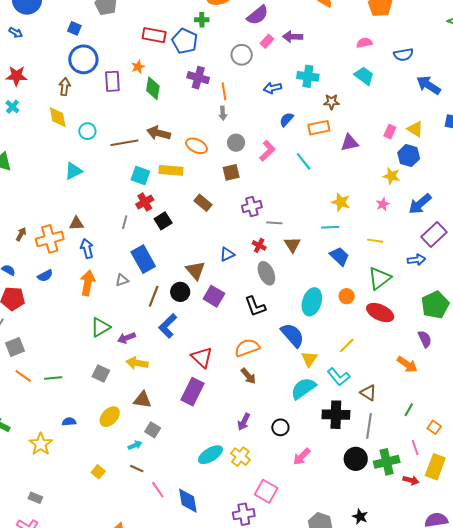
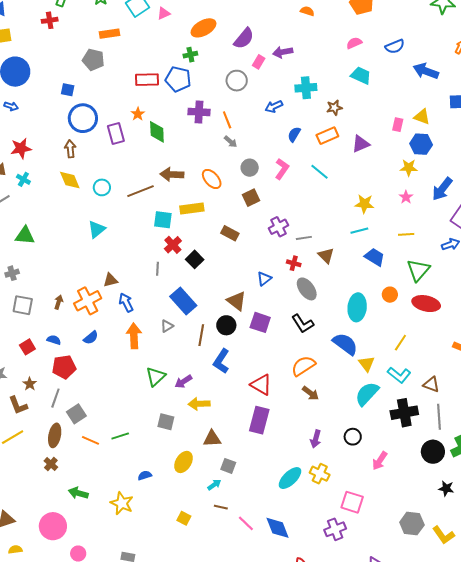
gray arrow: (223, 113) -> (231, 142), turned -32
orange ellipse: (197, 146) -> (212, 179), turned 35
black star: (360, 517) -> (446, 488), moved

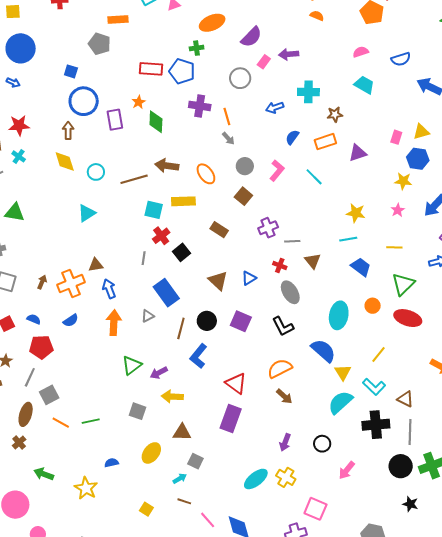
yellow triangle: (422, 117) -> (421, 132), turned -42
brown square: (251, 198) -> (243, 196), turned -30
brown triangle: (237, 301) -> (218, 281), moved

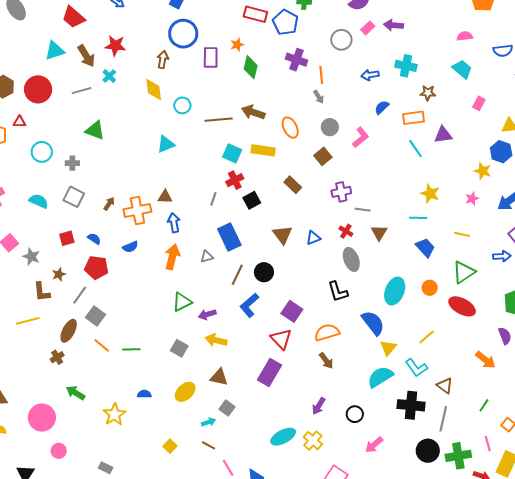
pink rectangle: (396, 137) -> (479, 103), moved
cyan line: (314, 177) -> (415, 149), moved
purple square: (241, 321) -> (292, 311), moved
gray square: (49, 395) -> (95, 316), turned -36

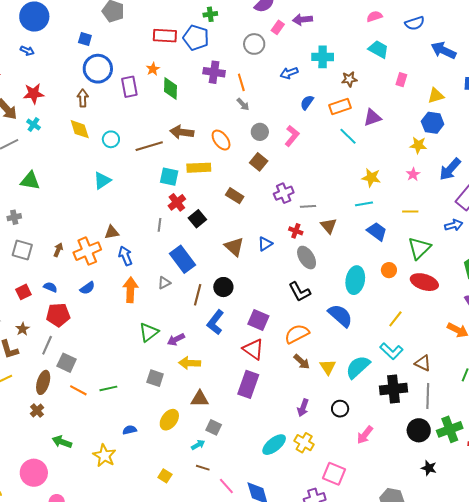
yellow triangle: (388, 348) -> (328, 367), moved

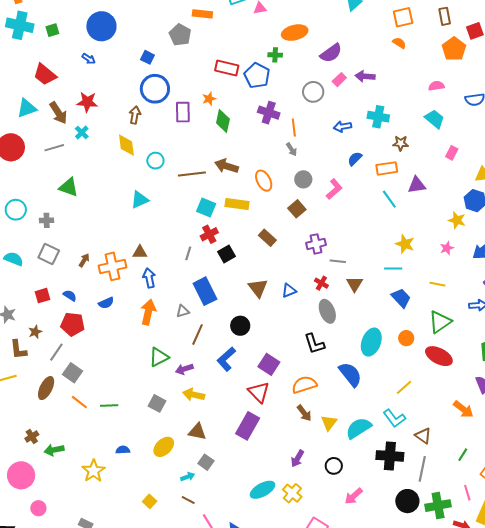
brown line: (198, 295) -> (197, 335), moved
brown cross: (37, 411) -> (32, 436), moved
green arrow: (62, 442) -> (54, 450), turned -42

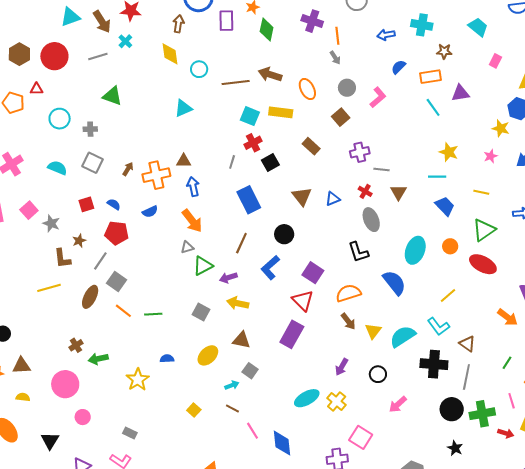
gray triangle: (183, 311) -> (187, 247), moved
orange arrow: (148, 312) -> (192, 221), turned 130

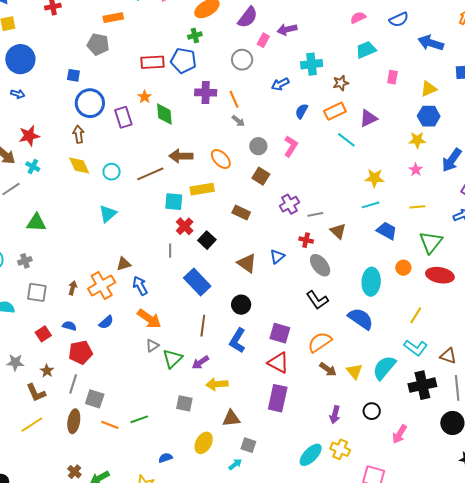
cyan trapezoid: (478, 27) -> (366, 50), turned -45

